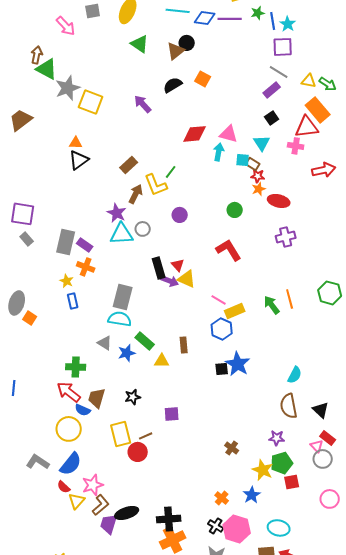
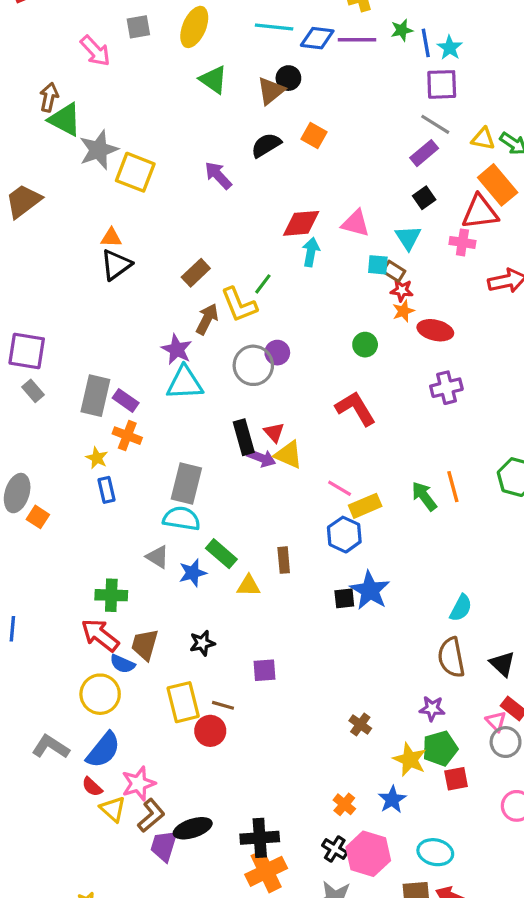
cyan arrow: (219, 152) -> (311, 252), moved
gray circle: (143, 229) -> (253, 365), moved, size x1.6
brown line: (146, 436) -> (223, 705), turned 40
yellow triangle: (77, 501) -> (113, 809), turned -30

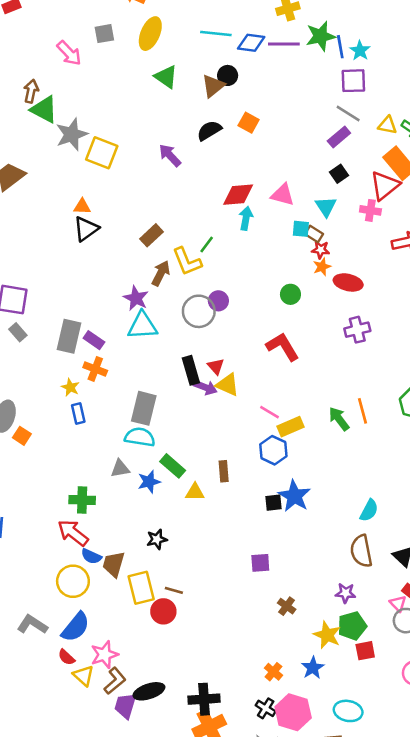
green star: (402, 30) -> (321, 36), size x1.6
red triangle: (480, 212) -> (385, 186), turned -32
gray triangle: (158, 557) -> (120, 469), turned -42
brown trapezoid: (145, 645) -> (114, 564), moved
purple square: (265, 670) -> (260, 563), moved

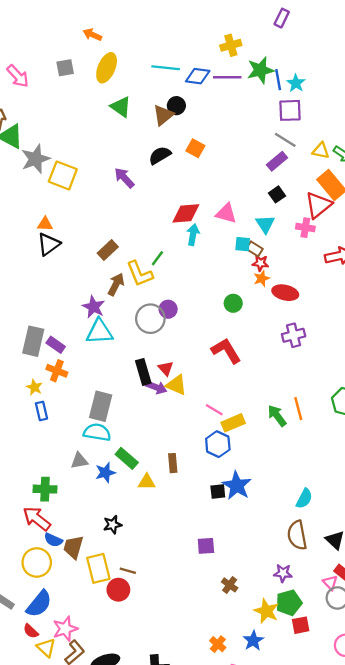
pink arrow: (69, 53) -> (18, 76), moved

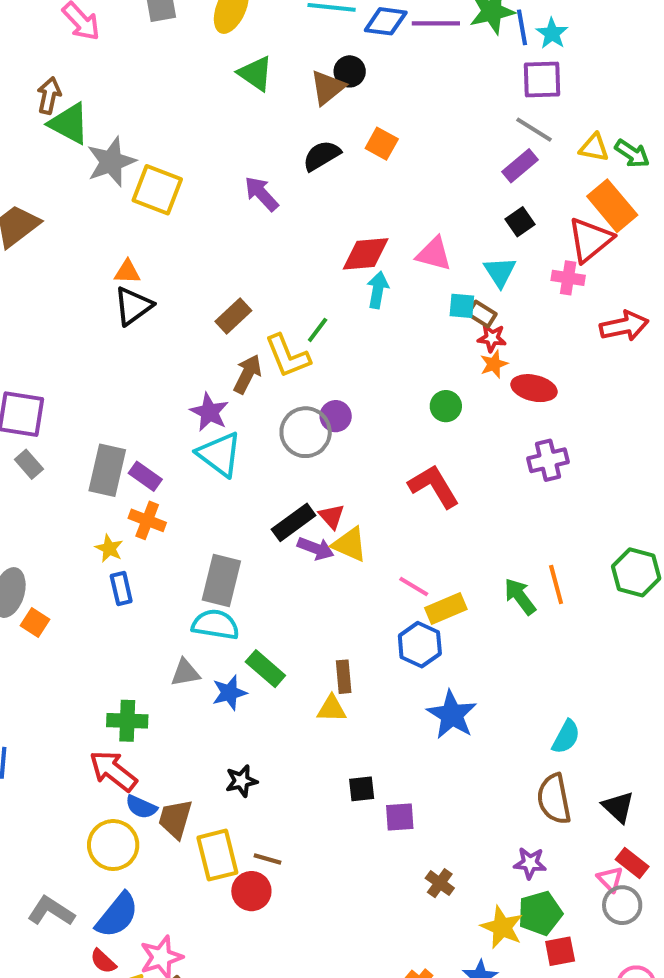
cyan triangle: (99, 332) -> (219, 454), turned 40
black rectangle: (143, 372) -> (294, 522), turned 70
yellow triangle: (147, 482) -> (332, 709), moved
black square: (218, 491) -> (362, 789), moved

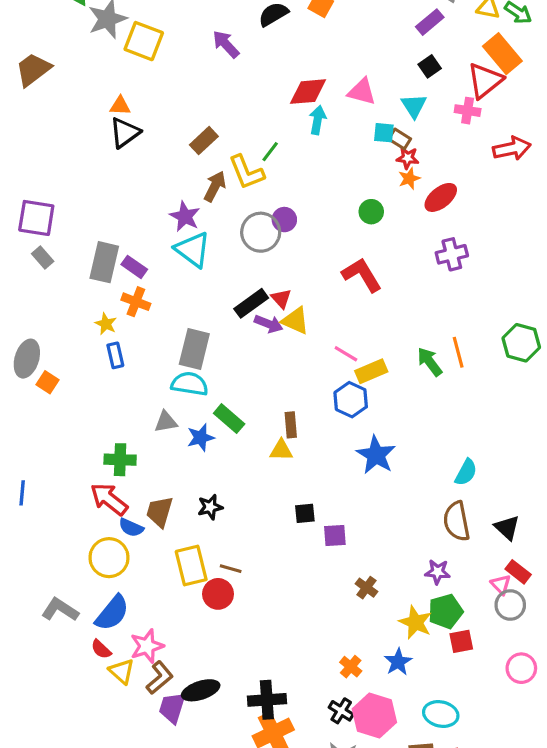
red ellipse: (534, 388) -> (441, 197), turned -52
brown trapezoid: (175, 819) -> (160, 512), moved

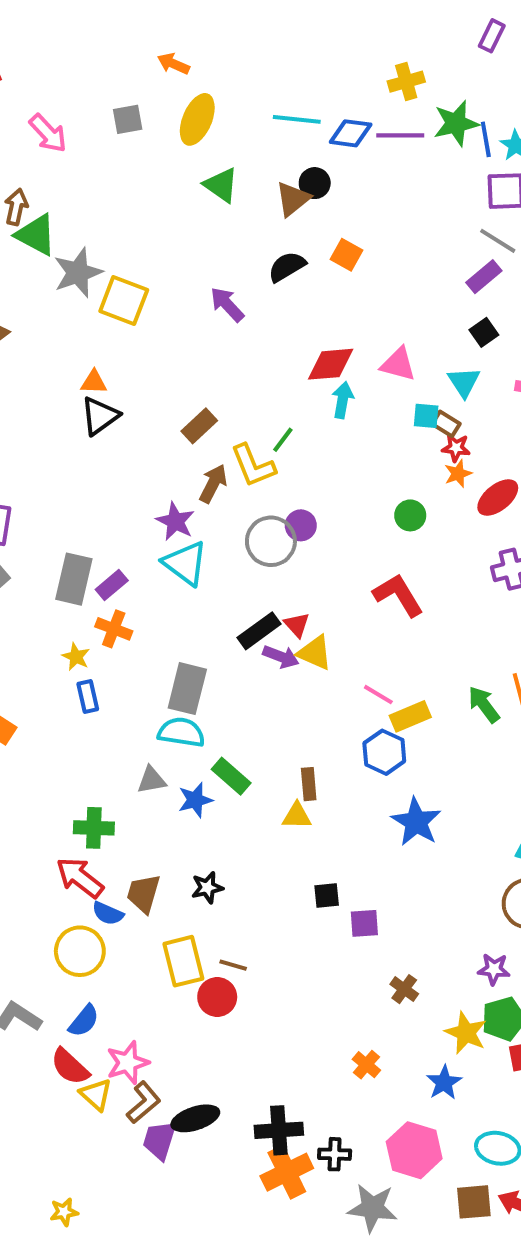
purple rectangle: (134, 267) -> (112, 585), turned -75
blue semicircle: (112, 613) -> (84, 1021), size x0.7
red semicircle: (101, 649) -> (70, 1067), size x1.5
orange cross: (351, 667) -> (366, 1065), moved
black cross: (341, 711) -> (335, 1154), moved, turned -30

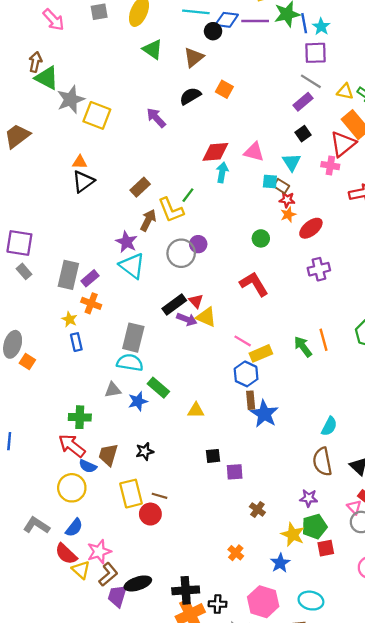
black circle: (315, 183) -> (213, 31), moved
brown rectangle: (309, 784) -> (251, 400), moved

